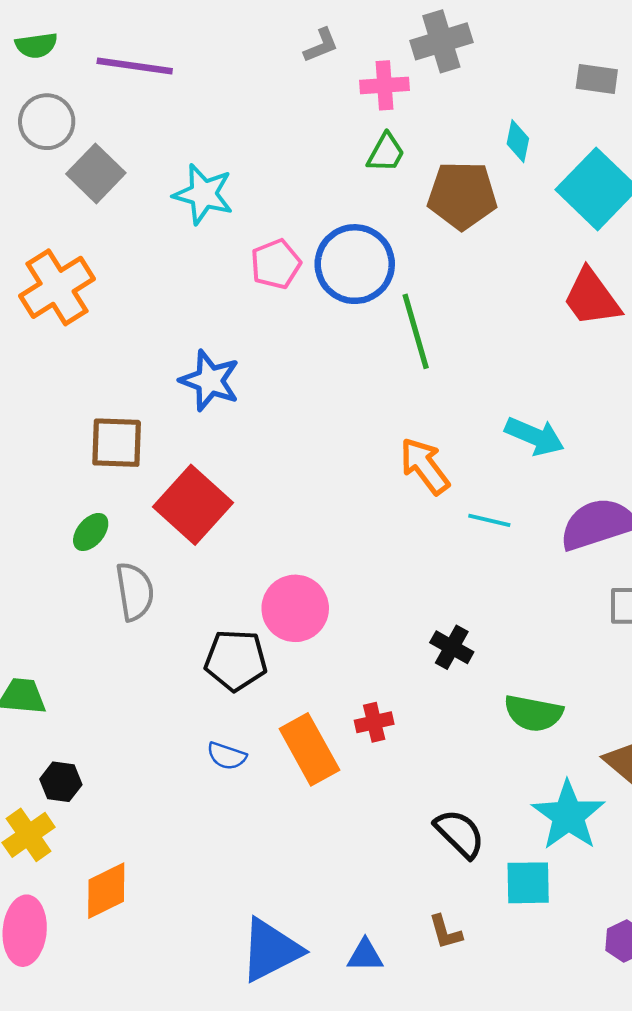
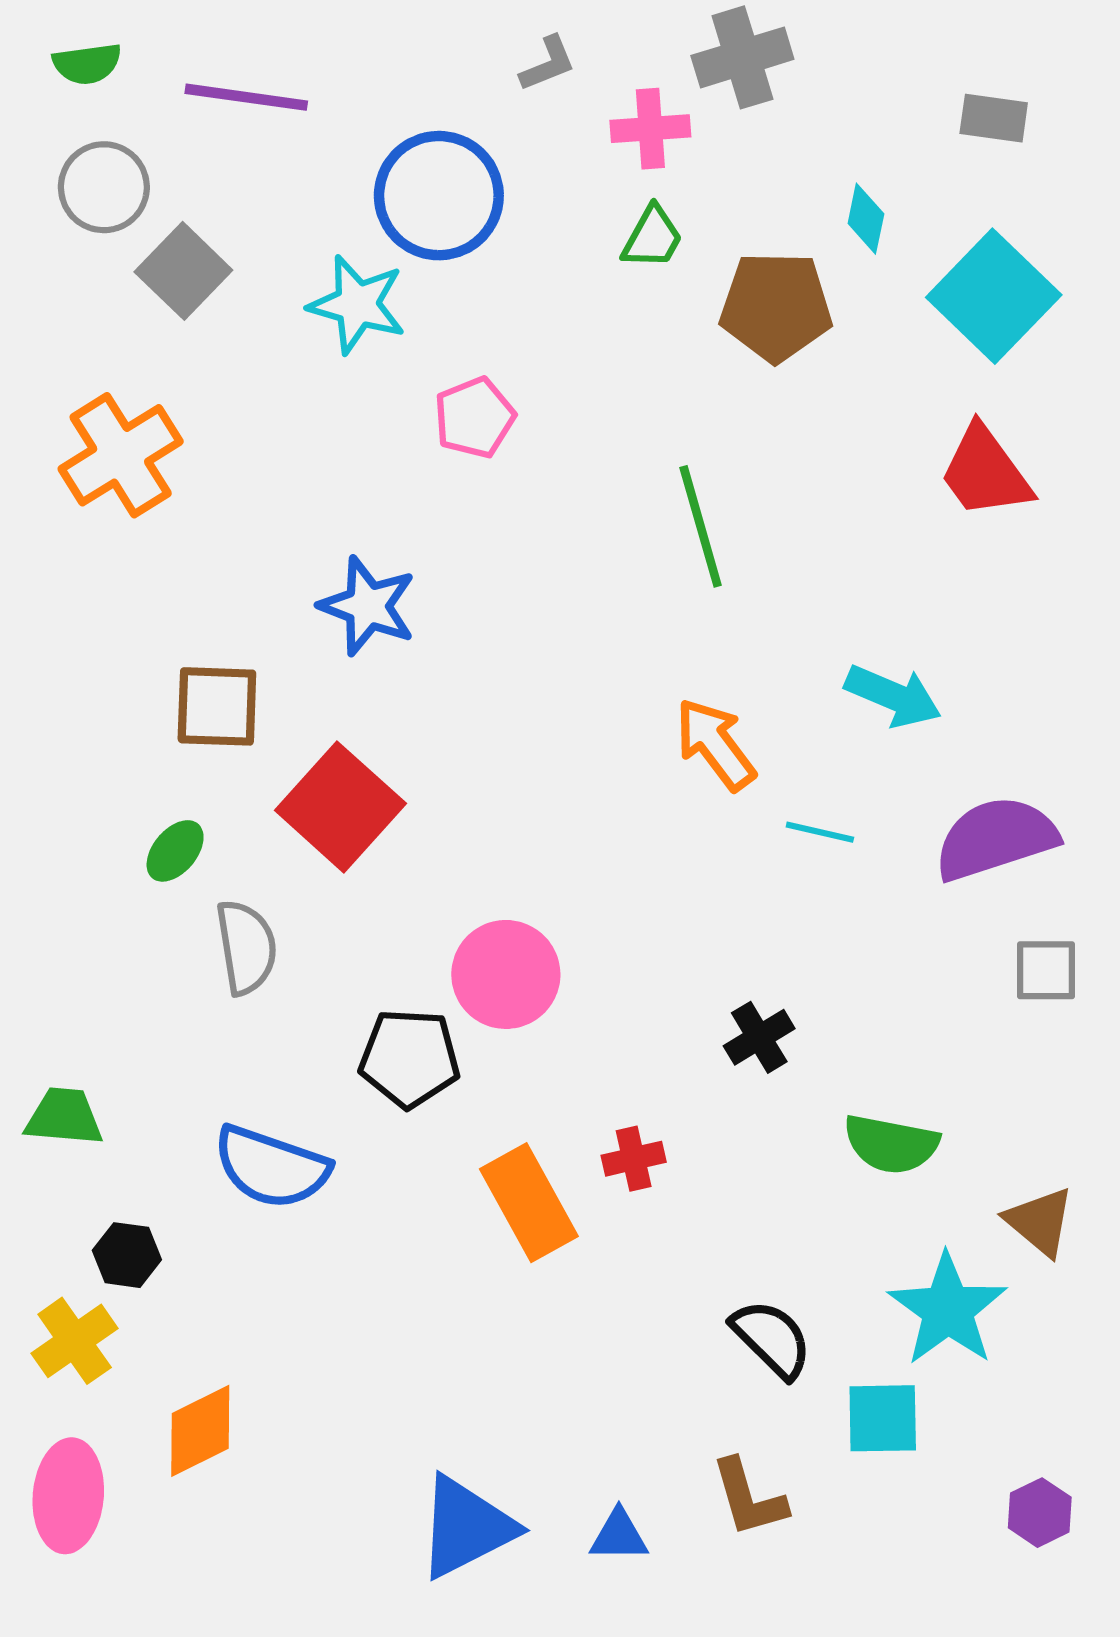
blue circle: (355, 264) -> (439, 196), moved
black cross: (452, 647) -> (759, 1037), turned 30
blue semicircle: (227, 756) -> (271, 1167), moved, size x1.8
brown L-shape: (445, 932) -> (749, 1498), size x1.4

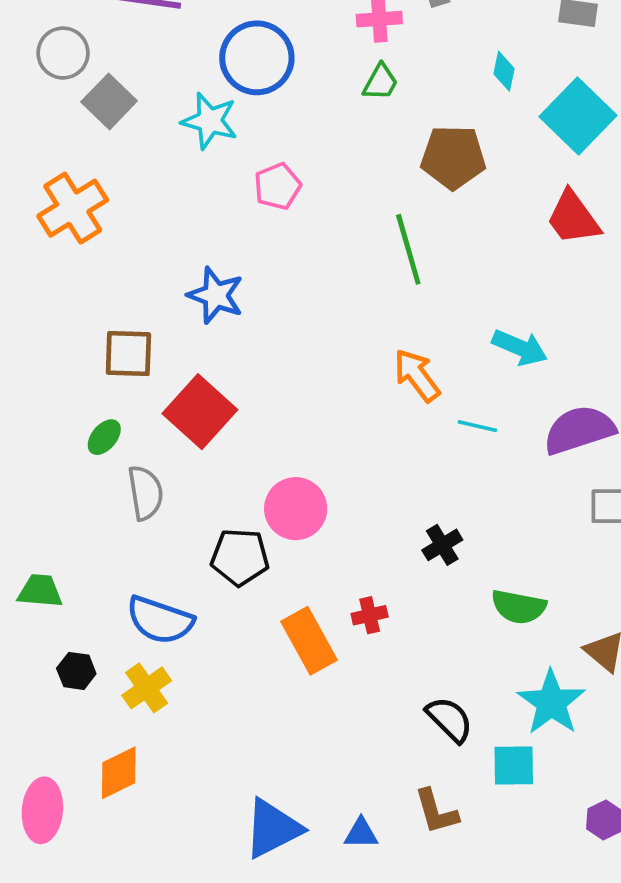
brown pentagon: (776, 307) -> (453, 157), moved
yellow cross: (75, 1341) -> (147, 688), moved

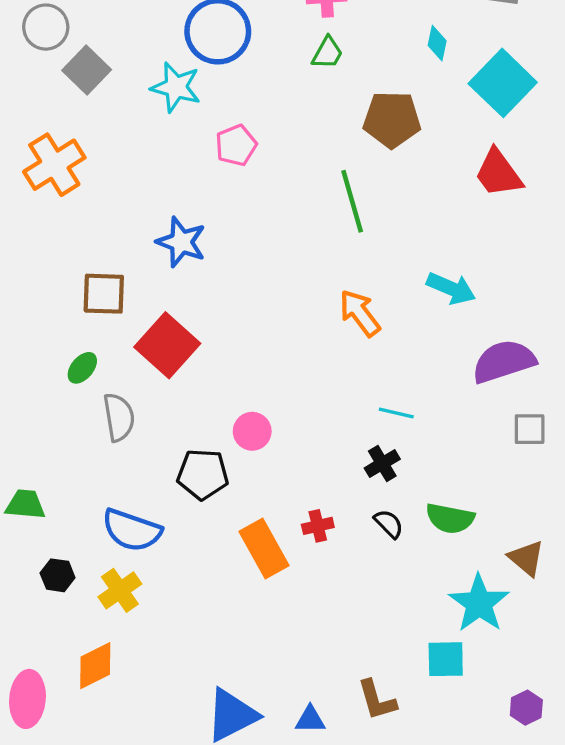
cyan line: (477, 426) -> (396, 413), moved
pink circle: (296, 509) -> (252, 431), size x0.7
black semicircle: (450, 719) -> (389, 524), moved, size x0.7

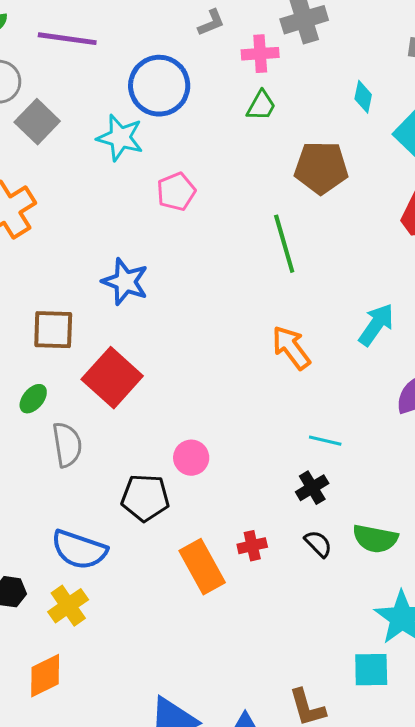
cyan arrow: (451, 288) -> (376, 325), turned -78

